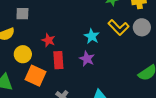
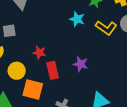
cyan star: (92, 36) -> (77, 19), moved

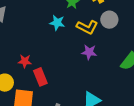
purple star: (81, 64) -> (89, 52), moved

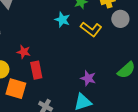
gray circle: (109, 20) -> (120, 19), moved
purple star: (89, 52) -> (88, 78), moved

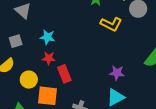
cyan star: (62, 20) -> (47, 37), moved

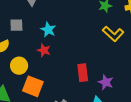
red rectangle: (64, 74) -> (83, 73), moved

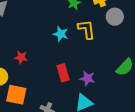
cyan star: (48, 30) -> (61, 34), moved
yellow L-shape: (113, 34) -> (86, 29), turned -130

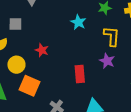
cyan star: (61, 34) -> (78, 22), moved
purple star: (87, 78) -> (107, 61), moved

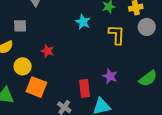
purple star: (107, 61) -> (110, 76), moved
red rectangle: (80, 74) -> (84, 88), moved

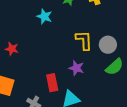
gray circle: (147, 27) -> (108, 45), moved
yellow L-shape: (117, 35) -> (84, 40), moved

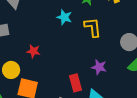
yellow L-shape: (84, 40) -> (93, 27), moved

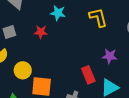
cyan star: (64, 17) -> (58, 13), moved
red star: (33, 51) -> (41, 32), moved

